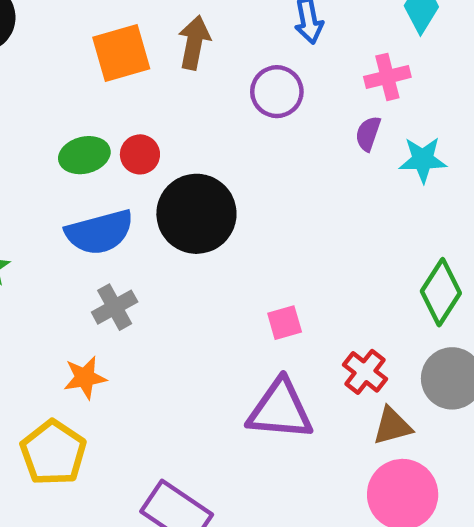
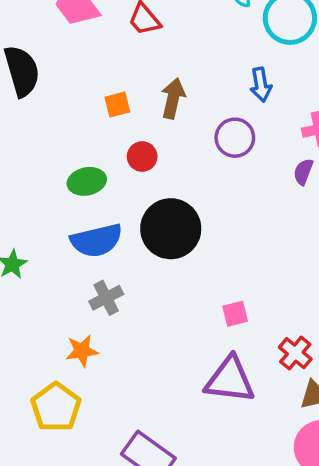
orange square: (121, 53) -> (117, 105), size x0.6
red circle: (140, 154) -> (142, 157), moved

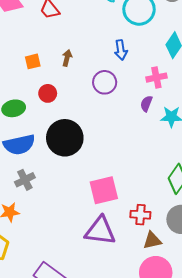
brown arrow: (173, 98) -> (67, 58), size x0.7
pink square: (235, 314) -> (104, 190), size x1.8
red cross: (295, 353) -> (140, 215), turned -36

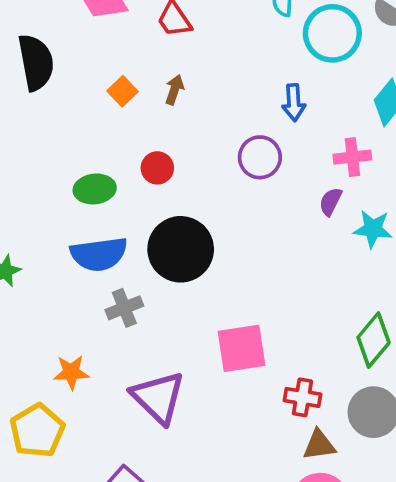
brown arrow: (67, 58) -> (174, 90), moved
orange square: (33, 61) -> (123, 91), moved, turned -35
gray cross: (25, 180) -> (124, 308), moved
purple triangle: (100, 231) -> (158, 397), moved, turned 32

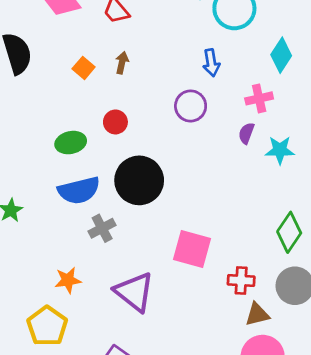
pink square: (241, 348) -> (192, 249), turned 30

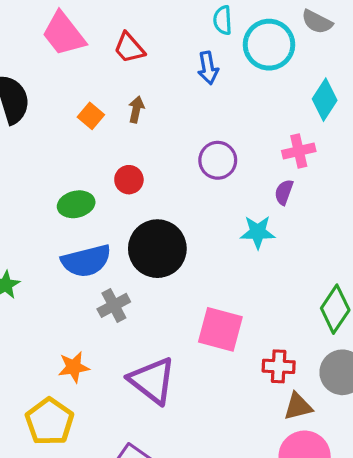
blue arrow: (211, 63) -> (208, 68), moved
cyan star: (280, 150) -> (258, 232), moved

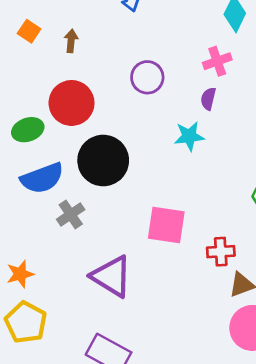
orange square: (91, 116) -> (29, 31), moved
red circle: (129, 180) -> (72, 103), size x1.8
orange star: (74, 367) -> (20, 274), moved

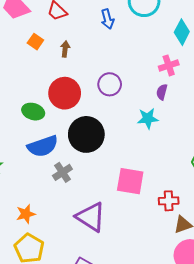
purple circle: (147, 77) -> (110, 84), moved
green ellipse: (28, 130) -> (33, 112), turned 35

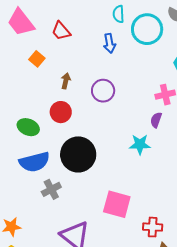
brown arrow: (65, 49) -> (66, 81), moved
purple circle: (110, 84) -> (103, 91), moved
red circle: (65, 93) -> (61, 112), size x0.7

